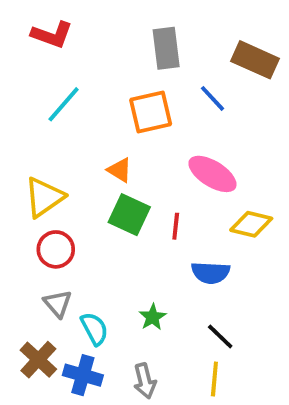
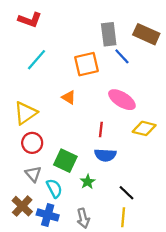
gray rectangle: (166, 48) -> (109, 34), moved
green square: (129, 215) -> (65, 161), moved
blue semicircle: (211, 273) -> (105, 155), moved

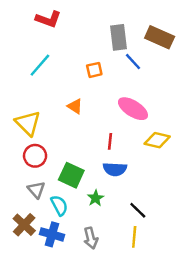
red L-shape: (30, 20) -> (48, 19), moved
orange square: (86, 64) -> (94, 70), size x0.6
yellow triangle: (25, 113) -> (28, 123), turned -40

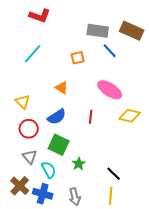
gray rectangle: (118, 37) -> (98, 31), turned -75
yellow triangle: (28, 123) -> (23, 102), size x0.7
blue semicircle: (115, 169) -> (57, 117), moved, turned -36

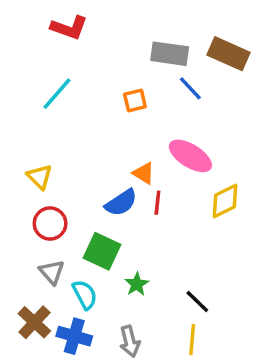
orange triangle: (62, 88) -> (144, 173), moved
yellow diamond: (130, 116) -> (225, 201), turned -40
blue semicircle: (57, 117) -> (121, 203), moved

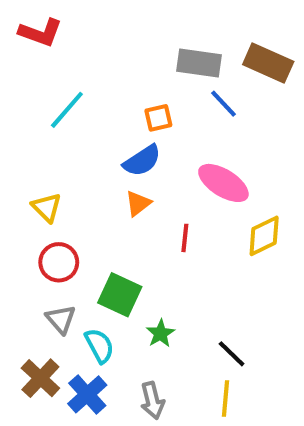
red L-shape: (69, 28) -> (40, 33), moved
orange triangle: (144, 173) -> (138, 203), moved, turned 50
blue semicircle: (121, 203) -> (142, 161), moved
blue cross: (74, 336) -> (87, 394), turned 32

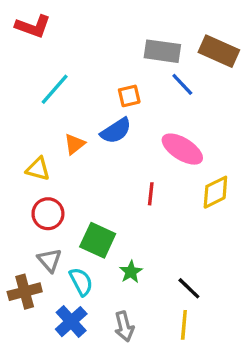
orange triangle: (138, 203) -> (74, 144), moved
yellow triangle: (47, 207) -> (38, 169), turned -30
brown cross: (40, 378) -> (25, 292), moved, turned 32

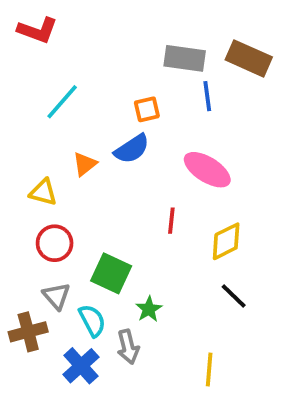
blue line: (182, 84) -> (207, 96), turned 35
yellow diamond: (215, 192) -> (226, 241), moved
black line: (189, 288) -> (234, 296), moved
gray arrow: (124, 326) -> (128, 347), moved

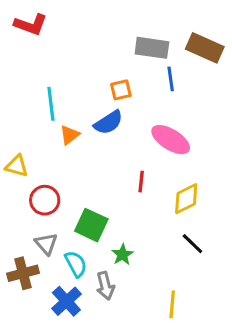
cyan line: (62, 102) -> (51, 104), moved, turned -48
yellow triangle: (43, 192) -> (17, 166), moved

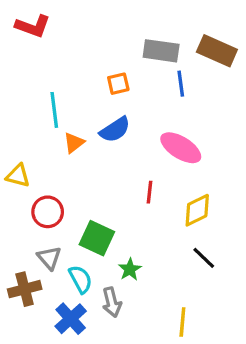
orange square: (121, 90) -> (118, 84), moved

